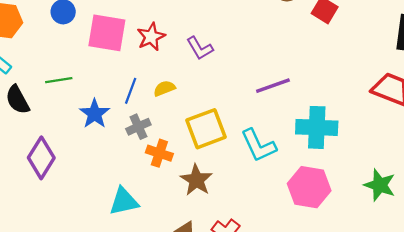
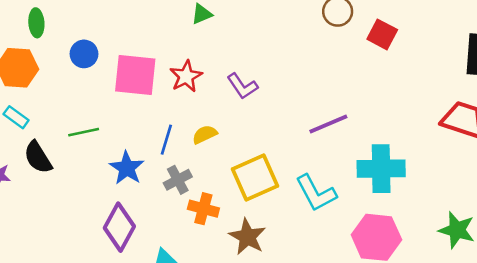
purple diamond: (41, 158) -> (119, 227), moved

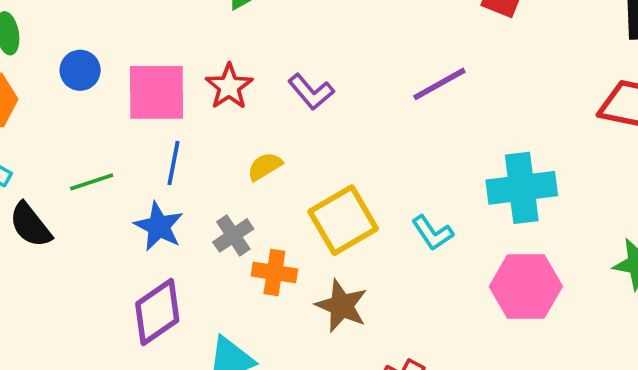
purple line: (328, 124) -> (439, 84), moved
blue line: (166, 140) -> (173, 163), moved
cyan L-shape: (316, 193) -> (433, 233), size x0.7
purple diamond: (119, 227) -> (157, 312), turned 33

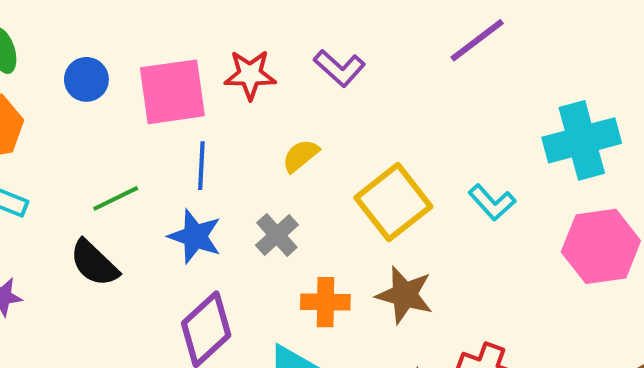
red star: (229, 86) -> (250, 75), turned -30
black semicircle: (30, 225) -> (94, 263), moved
orange cross: (274, 273) -> (325, 302), moved

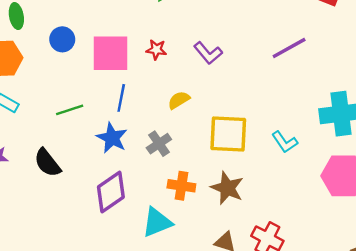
red star: (250, 75) -> (156, 50), size x0.7
yellow square: (393, 202) -> (228, 134), turned 33
black semicircle: (94, 263) -> (47, 163), moved

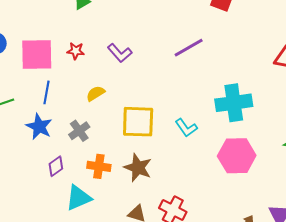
purple diamond: (111, 192) -> (56, 166), moved, size x0.6

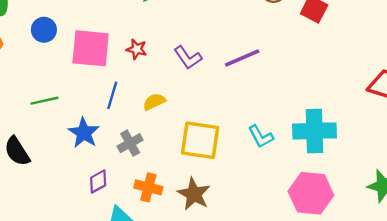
purple line: (189, 48) -> (242, 58), moved
blue line: (46, 92) -> (112, 95), moved
cyan L-shape: (186, 128) -> (261, 137), moved

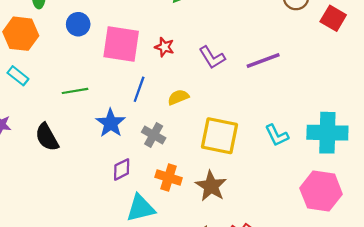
gray cross: (130, 143) -> (154, 135), turned -35

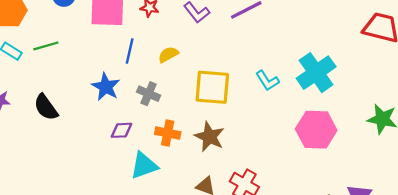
green line: (75, 91) -> (46, 46), moved
cyan cross: (327, 133) -> (316, 73), turned -30
purple diamond: (122, 169) -> (121, 130), turned 30

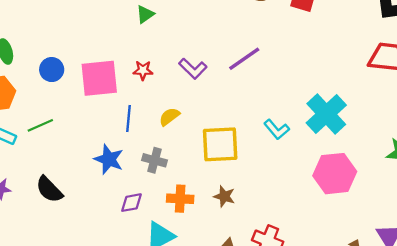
brown star: (209, 137) -> (224, 196), size x0.7

